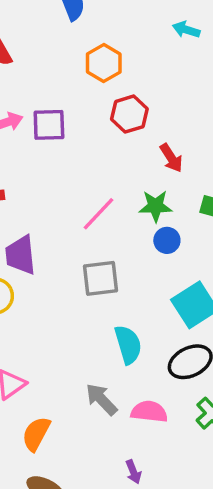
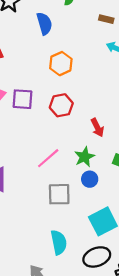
red hexagon: (129, 114) -> (61, 105), moved
green star: (155, 206) -> (85, 157), turned -30
gray square: (100, 278) -> (59, 194), moved

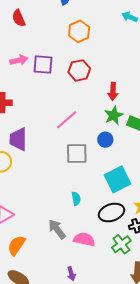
red arrow: (97, 127) -> (113, 91), turned 30
green star: (85, 157) -> (114, 115), moved
cyan semicircle: (59, 242) -> (76, 199), size x0.6

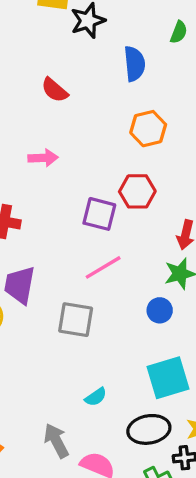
red semicircle: (19, 18) -> (55, 90), turned -36
purple square: (43, 64) -> (99, 214), moved
gray square: (77, 154) -> (76, 320), moved
cyan semicircle: (76, 199) -> (96, 397), turned 56

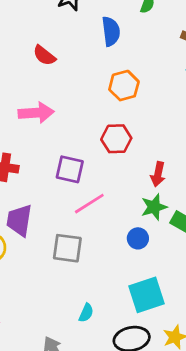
pink arrow: (43, 158) -> (36, 113), size x1.4
purple square: (99, 214) -> (70, 169), moved
cyan semicircle: (96, 397) -> (86, 313), turned -30

